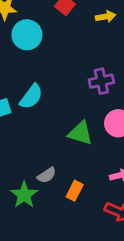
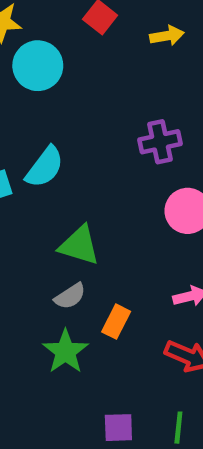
green triangle: (80, 133) -> (79, 245), moved
green star: (24, 195) -> (65, 351), moved

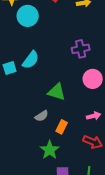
green triangle: (79, 245) -> (57, 92), moved
green star: (65, 351) -> (50, 150), moved

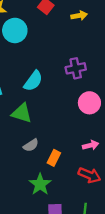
cyan semicircle: (31, 60) -> (33, 81), moved
green triangle: (57, 92) -> (22, 113), moved

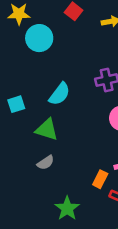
gray semicircle: (31, 145) -> (46, 163), moved
orange rectangle: (54, 158) -> (100, 179), moved

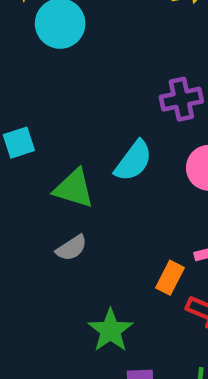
cyan semicircle: (60, 94) -> (133, 161), moved

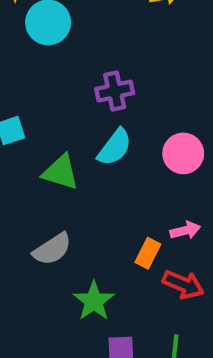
purple cross: (181, 99) -> (115, 91), moved
gray semicircle: (72, 248) -> (52, 249), moved, size x1.4

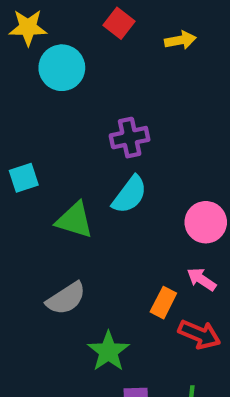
pink circle: (183, 153) -> (206, 222), moved
pink arrow: (185, 230) -> (202, 279), turned -132

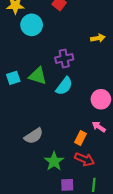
yellow arrow: (180, 40) -> (98, 38), moved
green triangle: (75, 220) -> (38, 76), moved
red arrow: (199, 334) -> (85, 159), moved

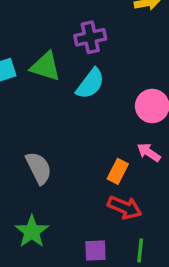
gray semicircle: (34, 136) -> (39, 168), turned -84
green star: (54, 161) -> (32, 232), moved

